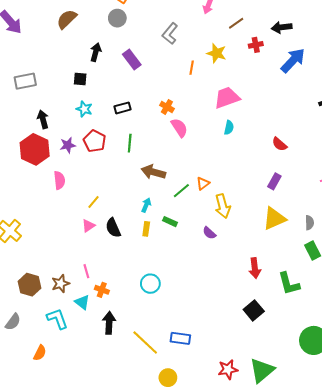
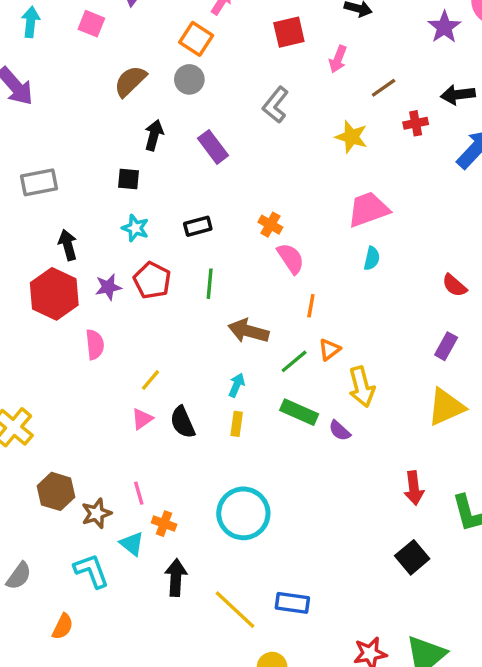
brown semicircle: (67, 19) -> (130, 81), moved
orange line: (192, 68) -> (311, 306), moved
green rectangle: (170, 222) -> (299, 412), moved, size x1.5
cyan circle: (150, 284) -> (243, 513), size x1.6
brown hexagon: (29, 285) -> (56, 491), moved

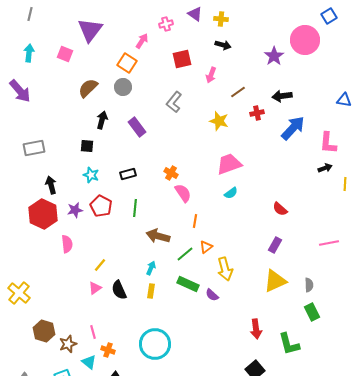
cyan semicircle: (372, 258) -> (231, 193), turned 40

